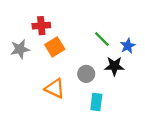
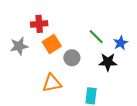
gray circle: (86, 74) -> (72, 58), moved
orange triangle: (55, 88) -> (52, 83), turned -36

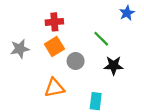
red cross: (39, 24) -> (54, 22), moved
blue star: (121, 43) -> (127, 13), moved

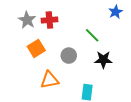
orange square: (54, 47) -> (36, 48), moved
gray star: (20, 49) -> (27, 20), moved, turned -30

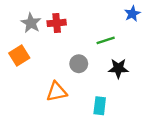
green line: (92, 35) -> (106, 40), turned -63
orange square: (36, 48) -> (19, 56), moved

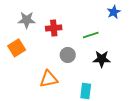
gray star: (31, 23) -> (27, 20), turned -30
red cross: (57, 23) -> (54, 28), moved

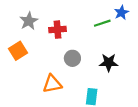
gray star: (27, 20) -> (29, 21), turned -30
green line: (91, 35) -> (102, 23), moved

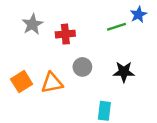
orange square: (18, 51) -> (22, 82), moved
orange triangle: (52, 84) -> (52, 83), moved

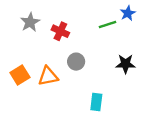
red cross: (65, 34) -> (60, 31), turned 30
black star: (124, 72) -> (126, 64), moved

